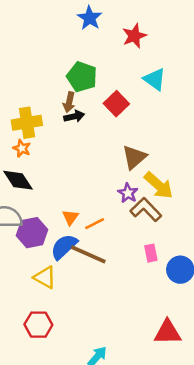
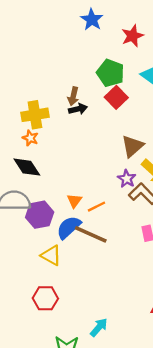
green pentagon: (82, 77) -> (110, 73), moved

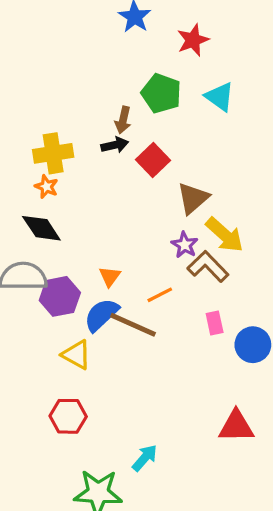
brown arrow: (73, 96) -> (123, 120), moved
red square: (116, 97) -> (153, 160), moved
orange line: (96, 207) -> (160, 295), moved

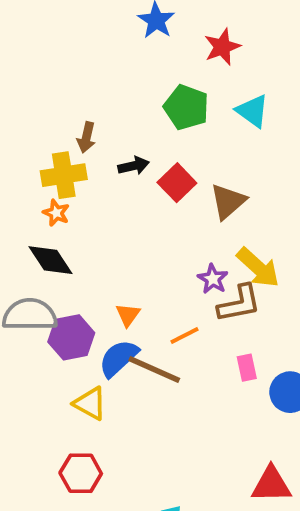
brown arrow: (123, 120) -> (86, 137), moved
brown triangle: (193, 198) -> (228, 202), moved
brown L-shape: (208, 266) -> (239, 303), turned 123

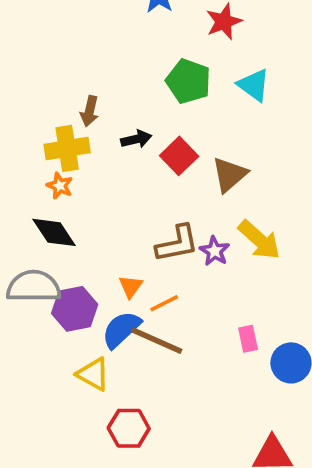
brown L-shape: (239, 303) -> (177, 244), moved
orange line: (184, 336) -> (164, 303), moved
red hexagon: (81, 473) -> (129, 428), moved

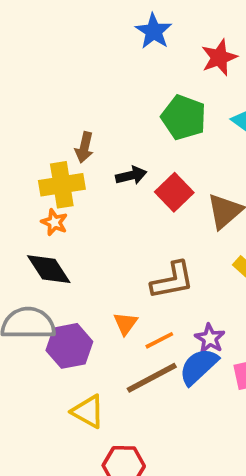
purple star: (215, 251) -> (210, 338), moved
blue semicircle: (121, 329) -> (199, 366), moved
brown line: (157, 341) -> (152, 378), turned -52

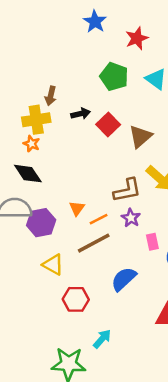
brown L-shape: (172, 280) -> (127, 190), moved
blue semicircle: (199, 366) -> (124, 279), moved

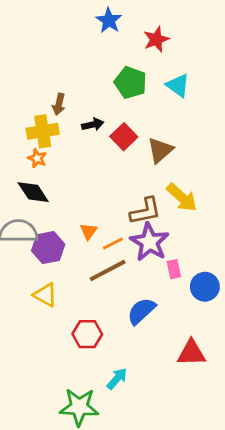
purple star: (131, 218) -> (149, 242), size x1.8
yellow triangle: (53, 265) -> (45, 295), moved

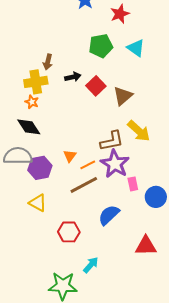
green pentagon: (131, 83) -> (101, 46), turned -30

